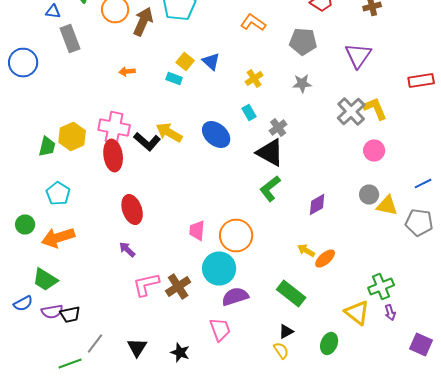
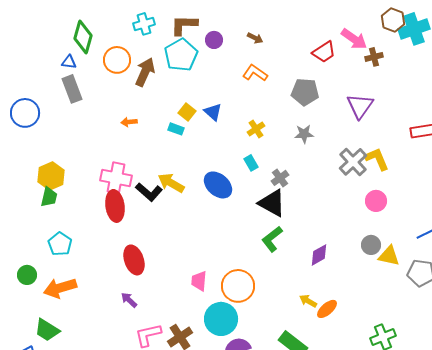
blue triangle: (53, 12) -> (69, 62), moved
yellow hexagon: (72, 136) -> (51, 176), moved

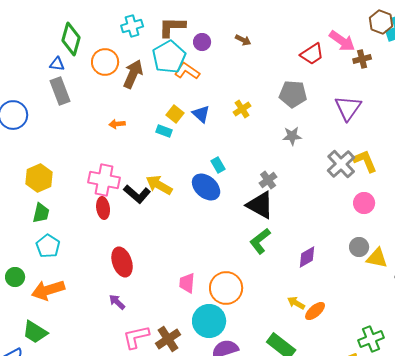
orange L-shape: (255, 73) -> (187, 71), moved
yellow cross: (256, 129) -> (242, 109), moved
cyan rectangle: (251, 163) -> (218, 165), moved
green trapezoid: (49, 197) -> (41, 213), moved
red ellipse: (115, 206) -> (103, 208), size x0.7

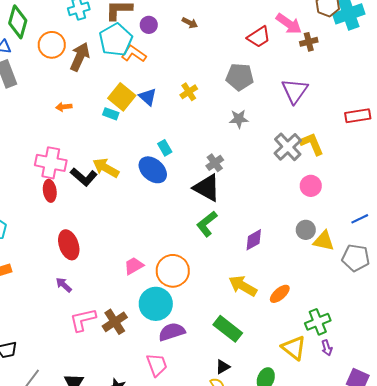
yellow square: (175, 114) -> (122, 97), size x1.5
pink trapezoid: (187, 283) -> (134, 266), turned 55
yellow arrow: (296, 303) -> (243, 286), size x1.6
orange ellipse: (315, 311) -> (280, 294), moved

